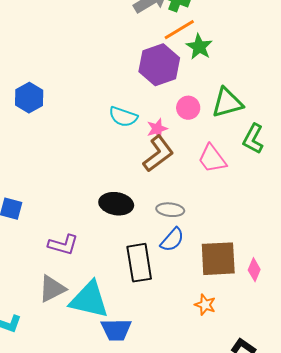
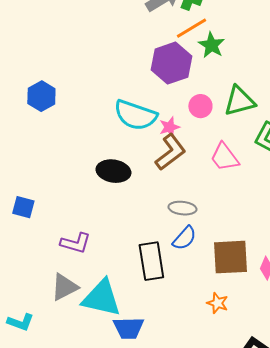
cyan semicircle: (123, 117) -> (135, 115), size x1.5
black ellipse: (116, 204) -> (113, 171), moved

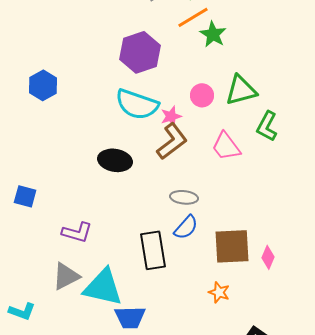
purple hexagon: (171, 63) -> (140, 52), moved

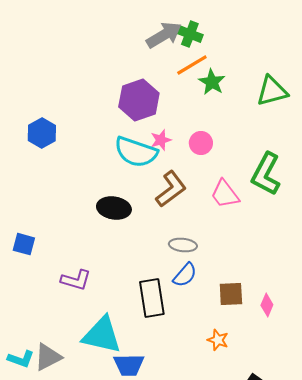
green triangle: (241, 90) -> (272, 91), moved
pink star: (171, 116) -> (161, 140), moved
green L-shape: (267, 126) -> (266, 174), size x1.4
brown square: (232, 246) -> (231, 294), size x0.7
gray triangle: (66, 276) -> (48, 357), moved

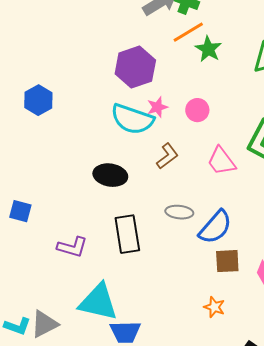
brown L-shape: (171, 189) -> (167, 156), size x0.7
blue semicircle: (185, 275) -> (215, 227), moved, size x1.4
black rectangle: (152, 298) -> (127, 234), moved

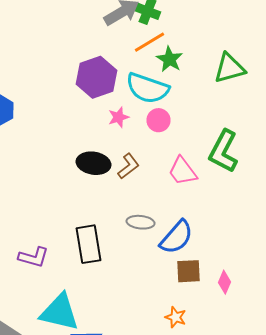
cyan semicircle: (132, 119) -> (148, 88), moved
black ellipse: (110, 175) -> (94, 163), moved

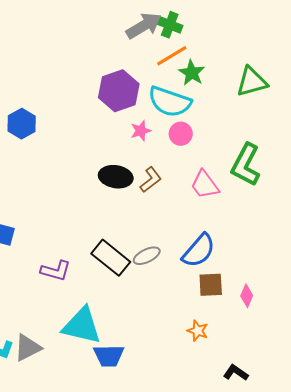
gray ellipse: (140, 222) -> (147, 256), moved, turned -32
black rectangle: (88, 244) -> (111, 258), turned -42

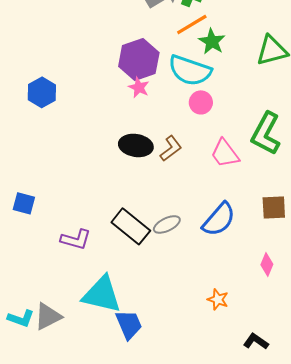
pink star: (141, 131) -> (139, 87), moved, turned -30
brown square: (211, 285) -> (274, 207), moved
blue trapezoid: (109, 356) -> (129, 324), turned -112

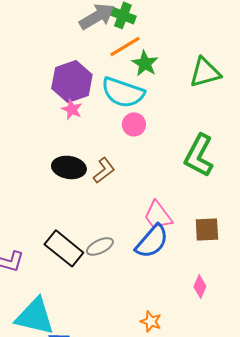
pink trapezoid: (225, 153) -> (158, 215), moved

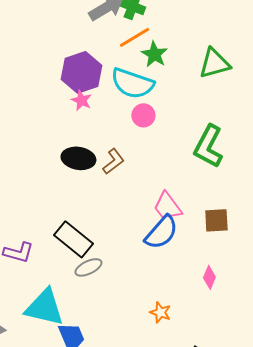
gray ellipse: (100, 246) -> (88, 267), moved

